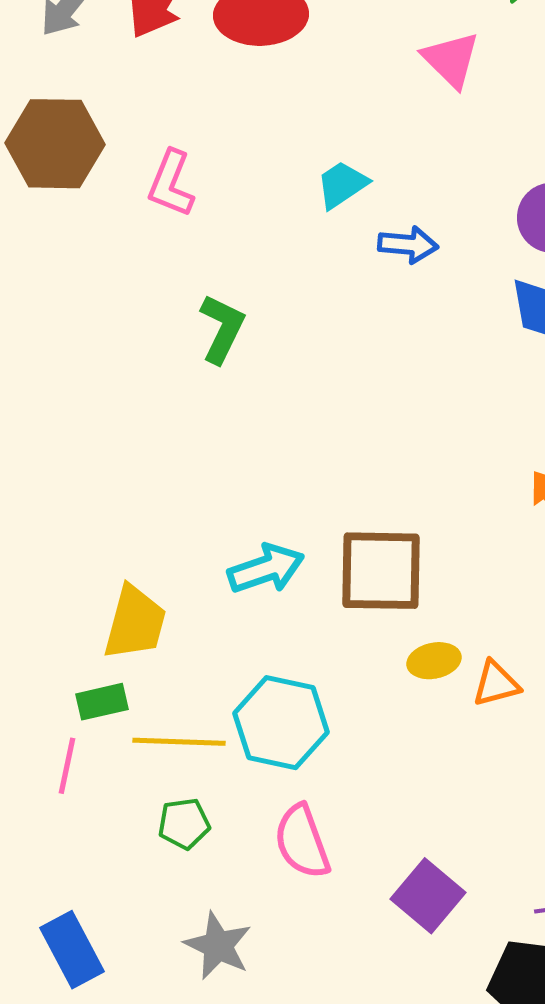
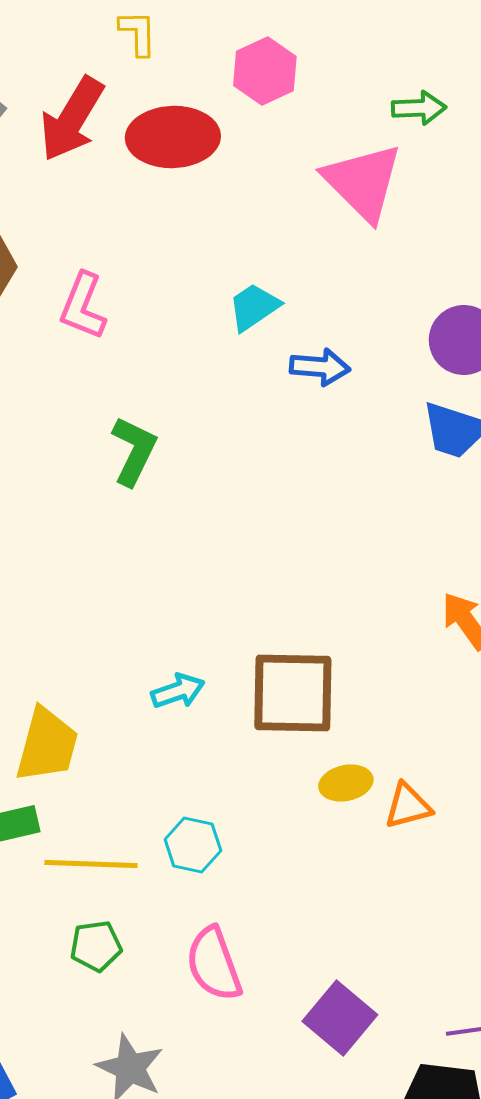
pink triangle: (451, 60) -> (363, 182), size x1.4
cyan arrow: (266, 569) -> (178, 691), size x0.7
cyan hexagon: (281, 723) -> (193, 845), size x0.6

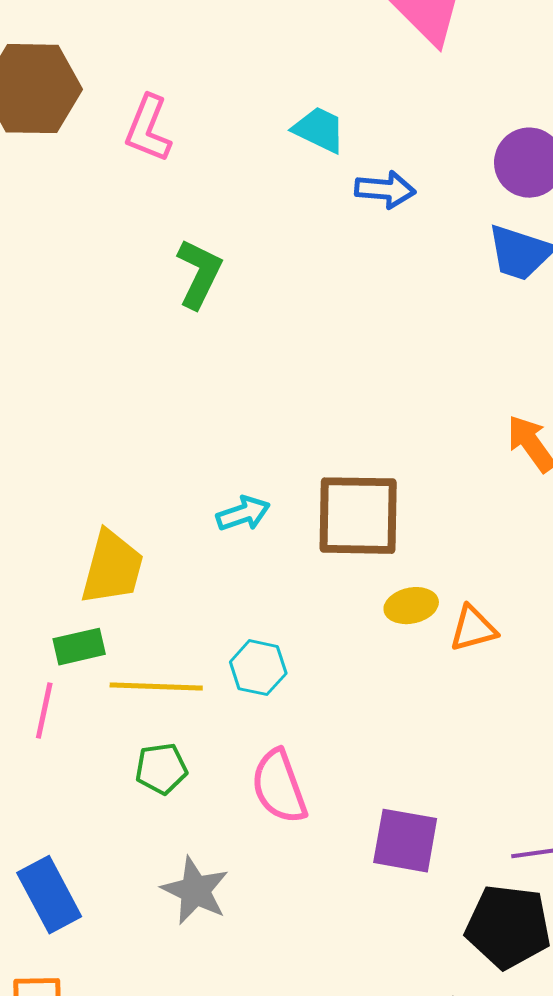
cyan trapezoid: (254, 307) -> (319, 130), turned 60
purple square: (340, 1018) -> (405, 841), turned -30

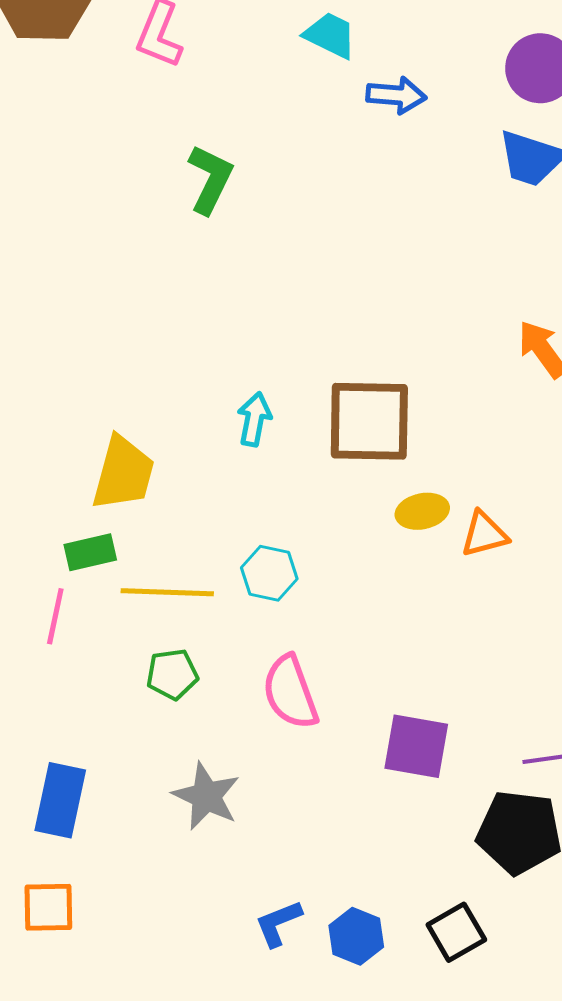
cyan arrow: (243, 514) -> (254, 419), turned -60
blue rectangle: (49, 895) -> (60, 800), turned 40

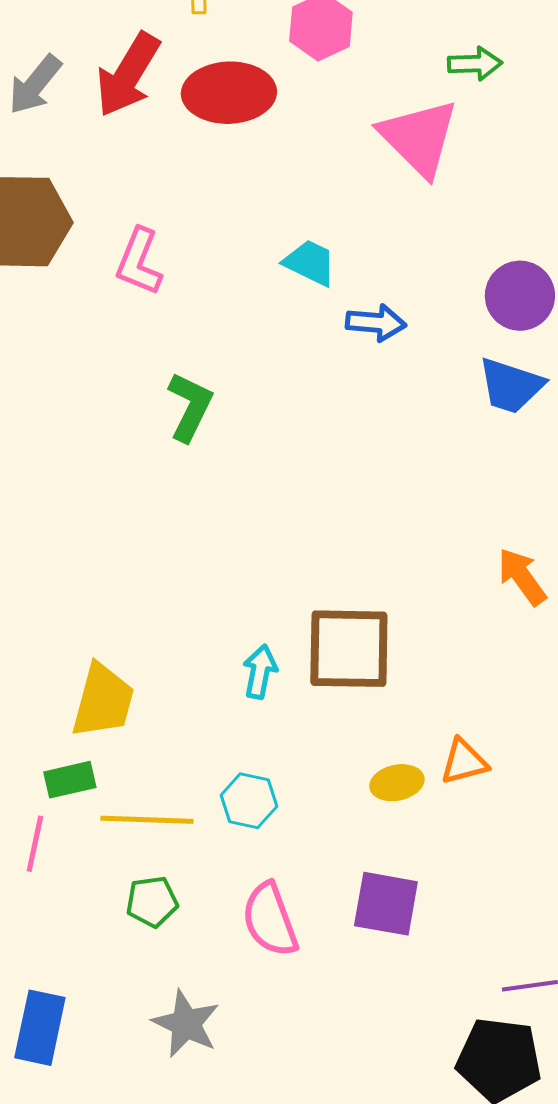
cyan arrow: (254, 419) -> (260, 672), moved
yellow ellipse: (422, 511) -> (397, 783), moved
purple square: (416, 746) -> (386, 904), moved

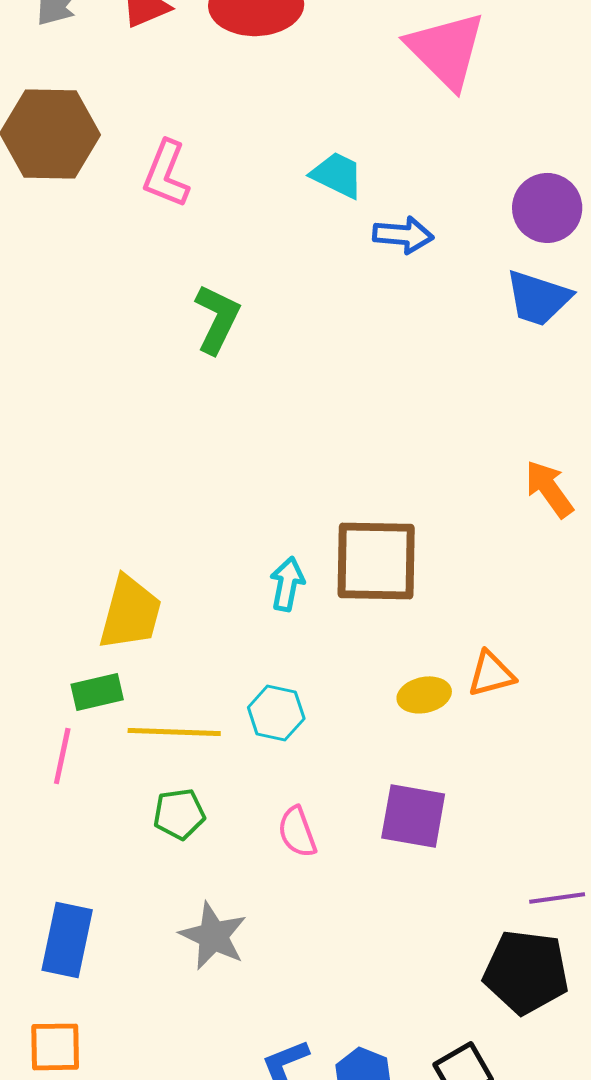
pink semicircle: (270, 920) -> (297, 832), size x0.7

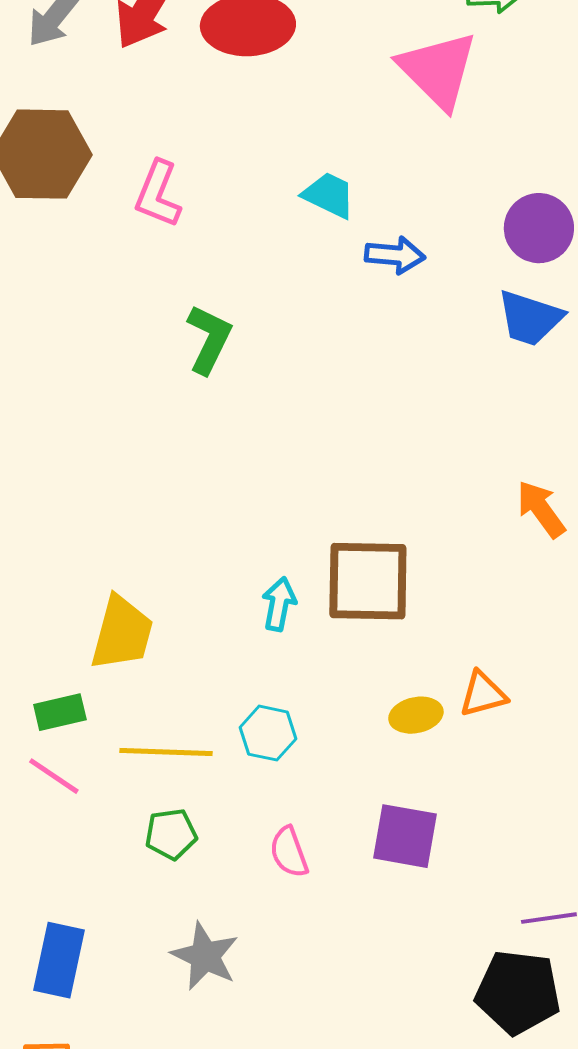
green rectangle: (97, 692) -> (60, 712), moved
pink line: (62, 756) -> (54, 776), turned -68

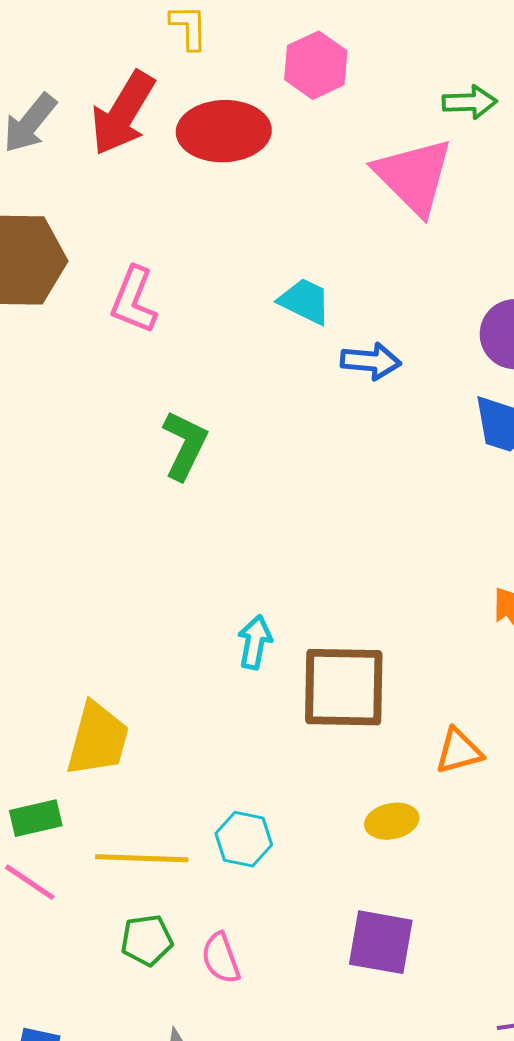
cyan arrow: (279, 604) -> (255, 642), moved
orange triangle: (483, 694) -> (459, 751), moved
pink semicircle: (289, 852) -> (221, 958), moved

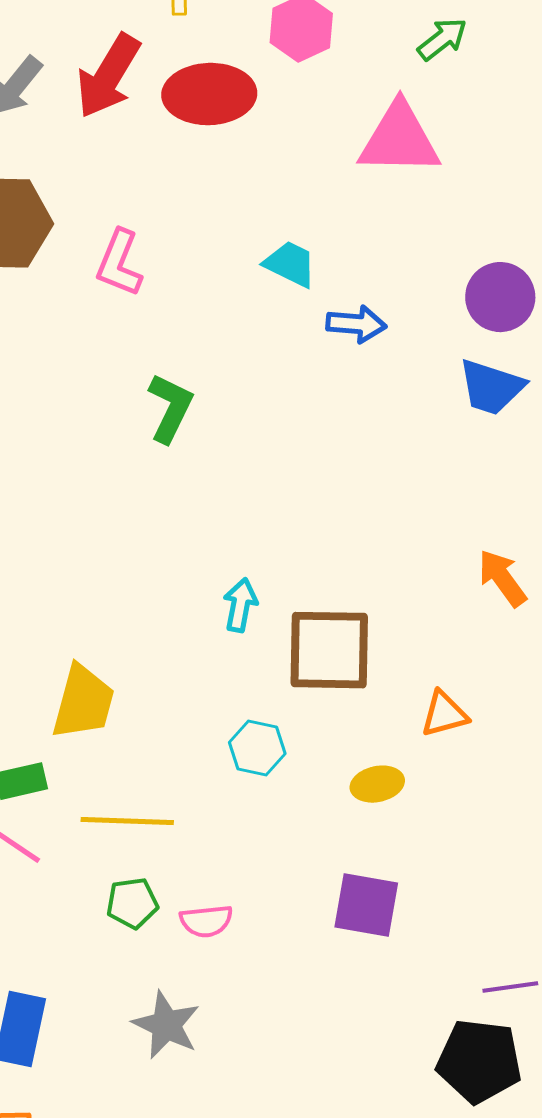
green arrow: (470, 102) -> (442, 39), moved, turned -36
pink triangle: (414, 176) -> (399, 139), turned -44
cyan hexagon: (244, 839) -> (257, 748), moved
pink semicircle: (221, 958) -> (206, 921), turned -76

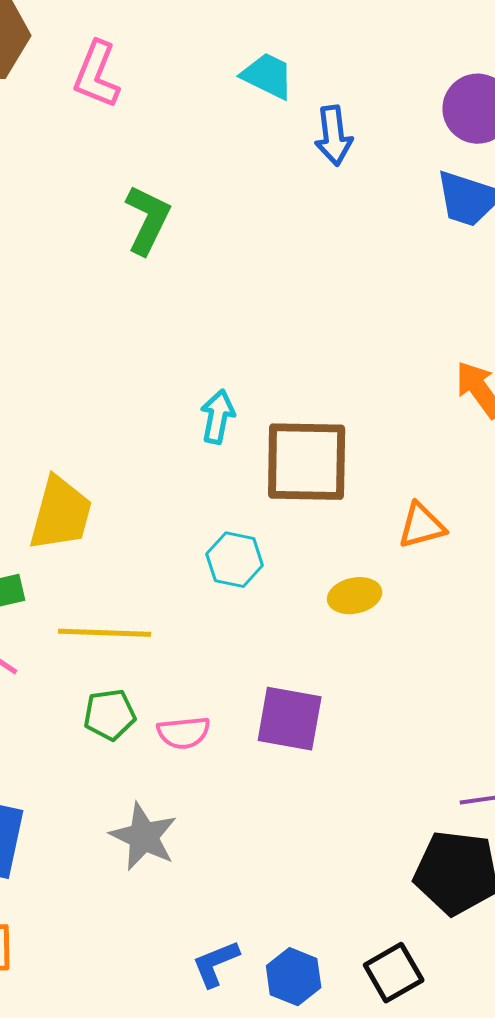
blue arrow: (356, 324) -> (334, 136), turned 78
purple square: (366, 905) -> (290, 719), moved

